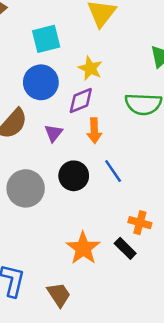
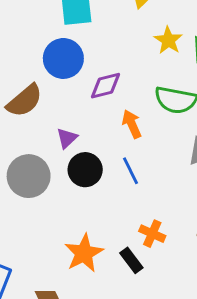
yellow star: (90, 68) -> (168, 40), moved
orange arrow: (94, 131) -> (132, 124), moved, turned 150
purple triangle: (54, 133) -> (67, 138), moved

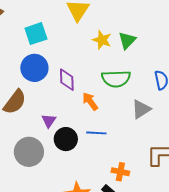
purple diamond: (106, 86) -> (67, 80), turned -65
blue line: (130, 171) -> (96, 133), turned -48

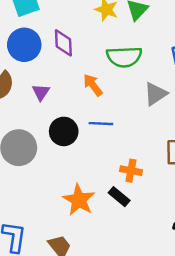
purple diamond: (67, 80) -> (63, 43), moved
purple triangle: (49, 121) -> (41, 92), moved

